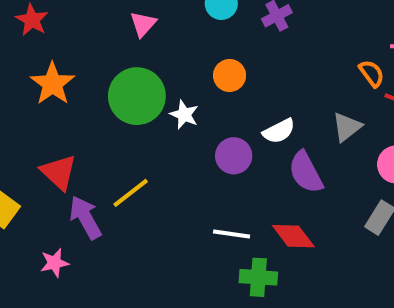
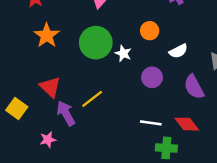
white semicircle: (279, 131) -> (178, 51), moved

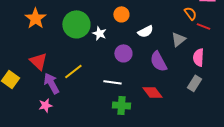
white line: (151, 123) -> (112, 82), moved
pink star: (48, 140) -> (45, 105), moved
green cross: (166, 148) -> (121, 105), moved

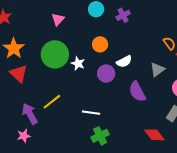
purple circle: (123, 53) -> (106, 74), moved
red triangle: (38, 61) -> (19, 74), moved
red diamond: (152, 92) -> (154, 135), moved
green cross: (121, 105) -> (100, 136), turned -30

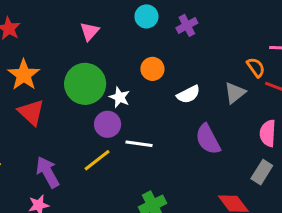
gray triangle: (157, 70) -> (235, 93), moved
purple circle: (106, 74) -> (108, 124), moved
yellow line: (52, 102) -> (97, 160), moved
white line: (91, 113) -> (139, 144), moved

